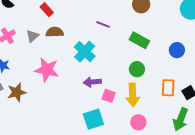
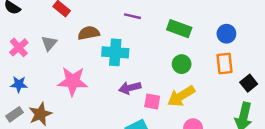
brown semicircle: (55, 32) -> (89, 33), moved
cyan cross: (85, 52) -> (115, 52), turned -30
orange rectangle: (168, 88) -> (225, 63), moved
yellow arrow: (133, 95) -> (181, 96), turned 70

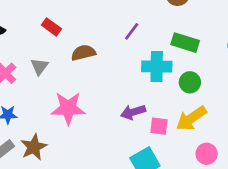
purple line: (132, 16) -> (132, 31), turned -63
cyan cross: (115, 52) -> (157, 67), moved

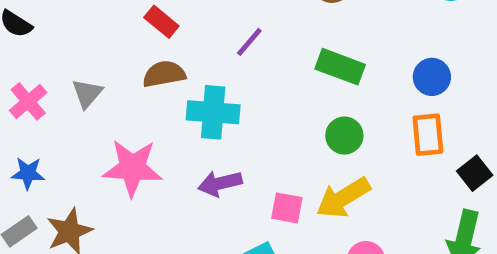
red rectangle: (51, 27) -> (161, 22), moved
cyan cross: (157, 67) -> (213, 112), moved
purple arrow: (133, 112) -> (220, 183), moved

